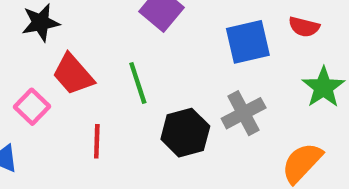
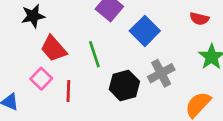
blue square: (248, 42) -> (145, 31), moved, turned -32
pink square: (32, 107) -> (41, 79), moved

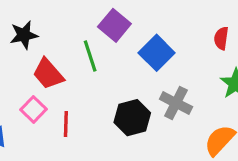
red semicircle: (199, 19) -> (221, 38), turned 84
green line: (94, 54) -> (90, 56), moved
gray cross: (161, 73) -> (176, 103), turned -35

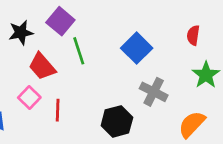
purple square: (114, 25) -> (60, 21), moved
black hexagon: (132, 118) -> (117, 121), moved

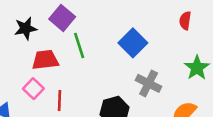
red semicircle: (193, 35) -> (185, 21), moved
red trapezoid: (42, 66) -> (45, 60), turned 124

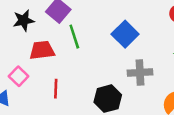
gray cross: (149, 83) -> (140, 73), turned -30
pink square: (33, 89) -> (19, 76), moved

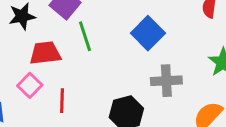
pink square: (19, 76) -> (30, 85), moved

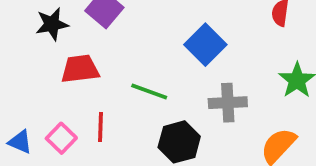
green line: (85, 36) -> (149, 91), moved, turned -52
pink square: (30, 85) -> (61, 138), moved

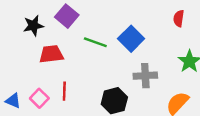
green line: (149, 91) -> (95, 42), moved

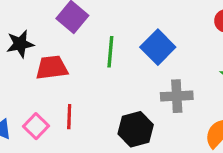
black star: (33, 26) -> (20, 44), moved
green line: (95, 42) -> (110, 52), turned 75

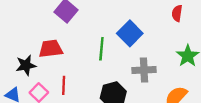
black star: (20, 44) -> (26, 65), moved
green line: (110, 52) -> (101, 49), moved

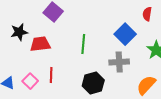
blue square: (130, 33) -> (125, 34), moved
black star: (26, 65) -> (19, 32), moved

